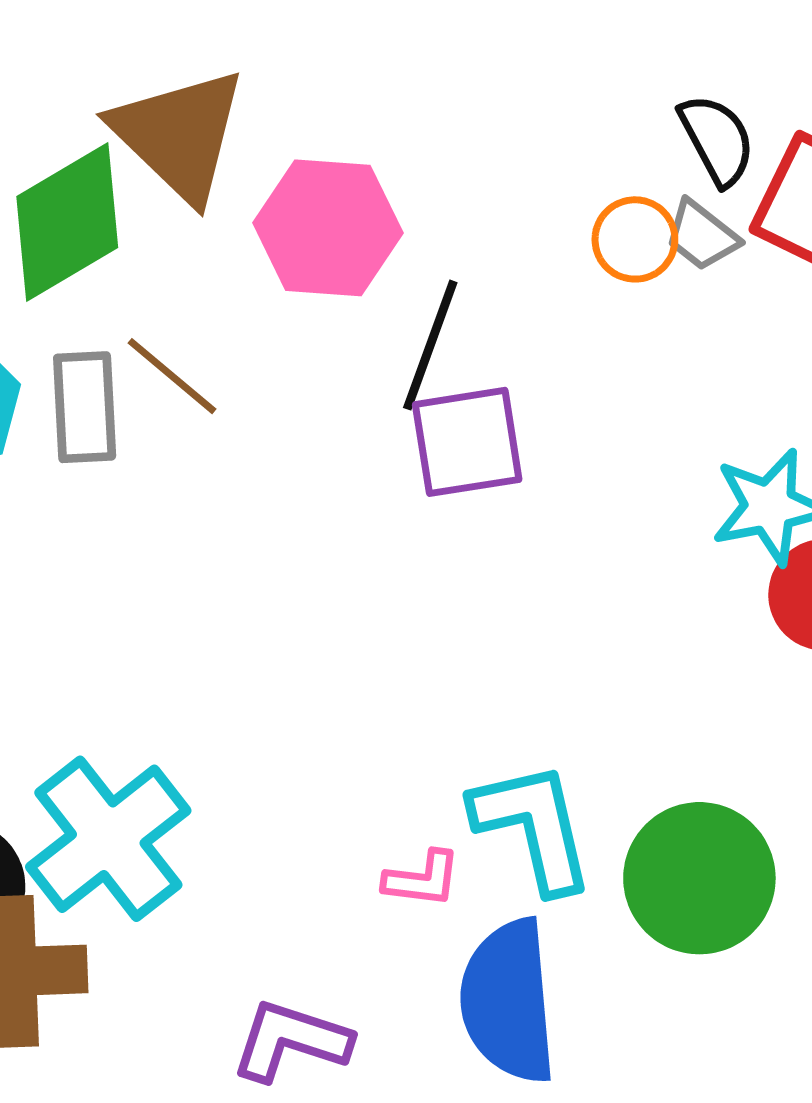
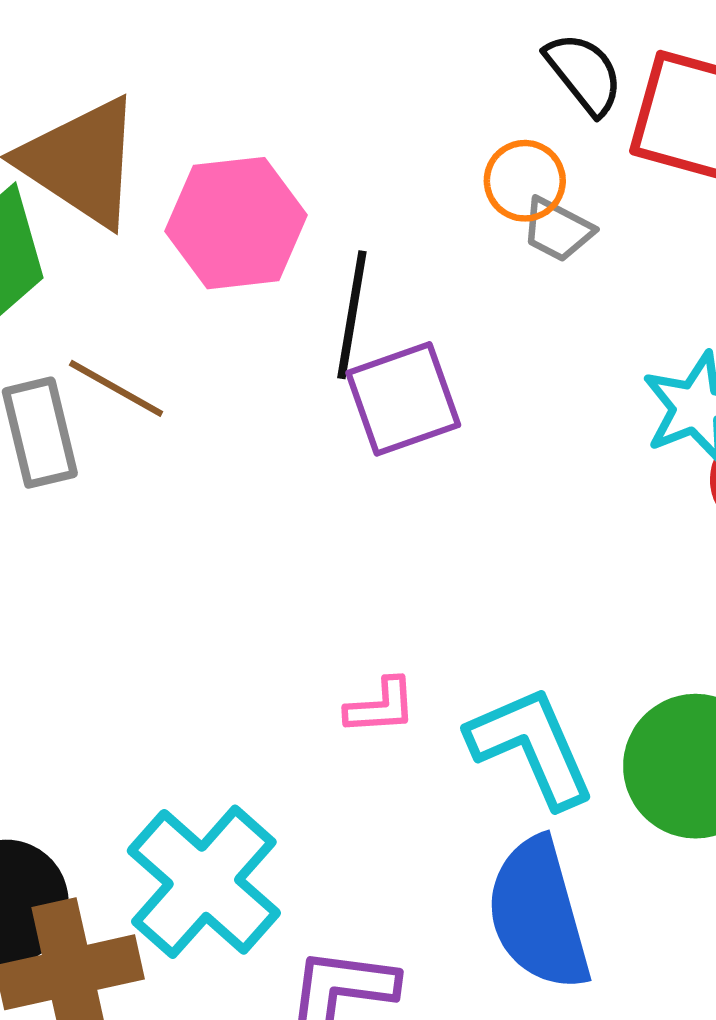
gray trapezoid: (702, 235) -> (557, 230), moved
cyan cross: (108, 839) -> (204, 882), moved
pink L-shape: (422, 879) -> (381, 706), moved

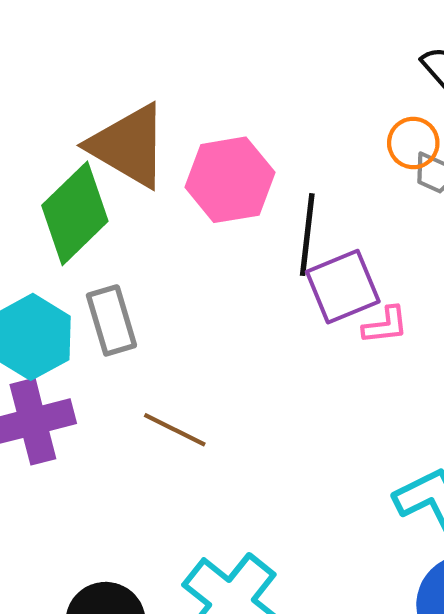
brown line: (116, 388) -> (175, 430), moved
pink L-shape: (381, 706) -> (385, 325), moved

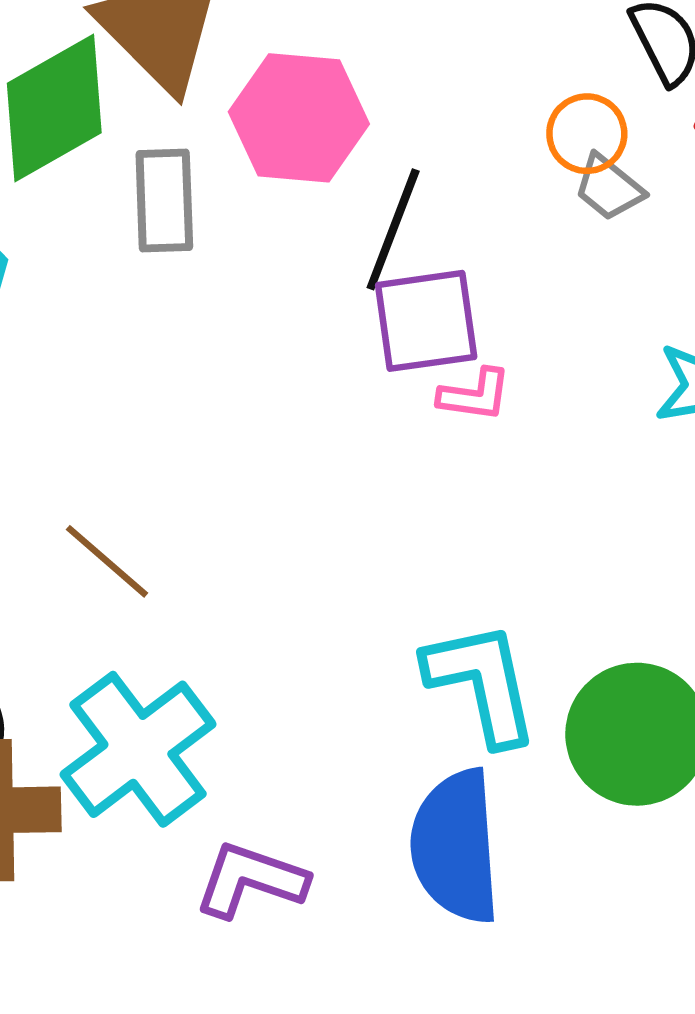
gray rectangle: (111, 320) -> (164, 201), moved
brown line: (175, 430) -> (107, 561), moved

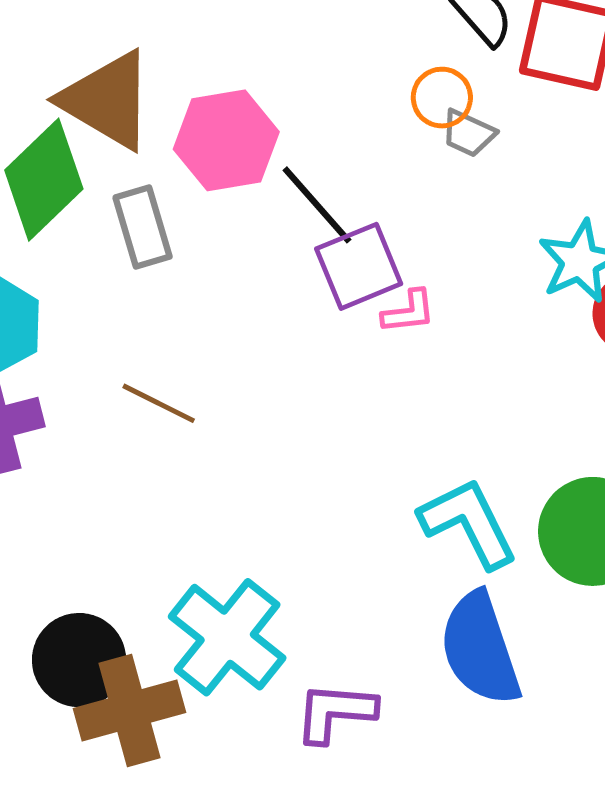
black line: (393, 229) -> (317, 205), turned -48
brown line: (107, 561) -> (159, 403), moved

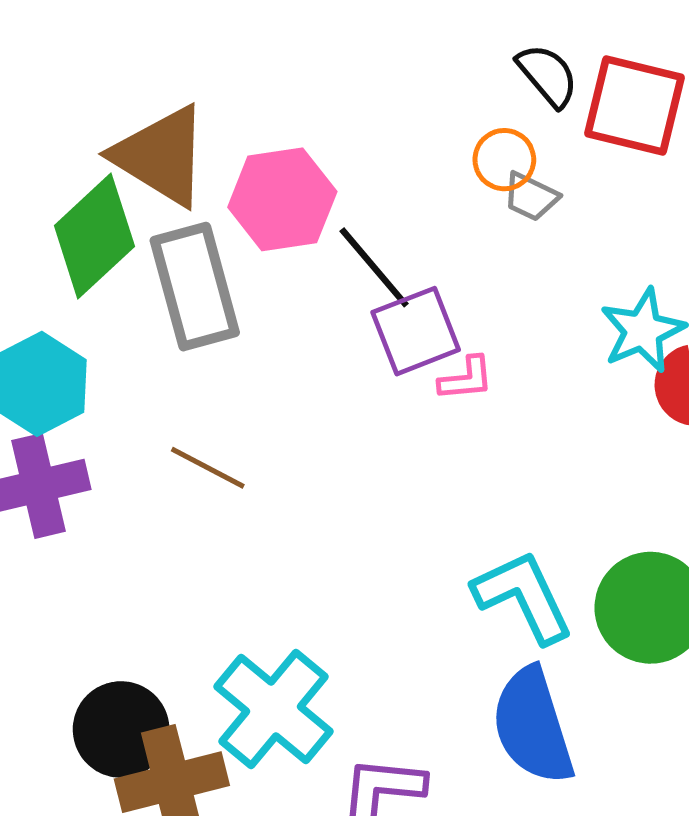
gray rectangle: (143, 227) -> (195, 287), size x1.5

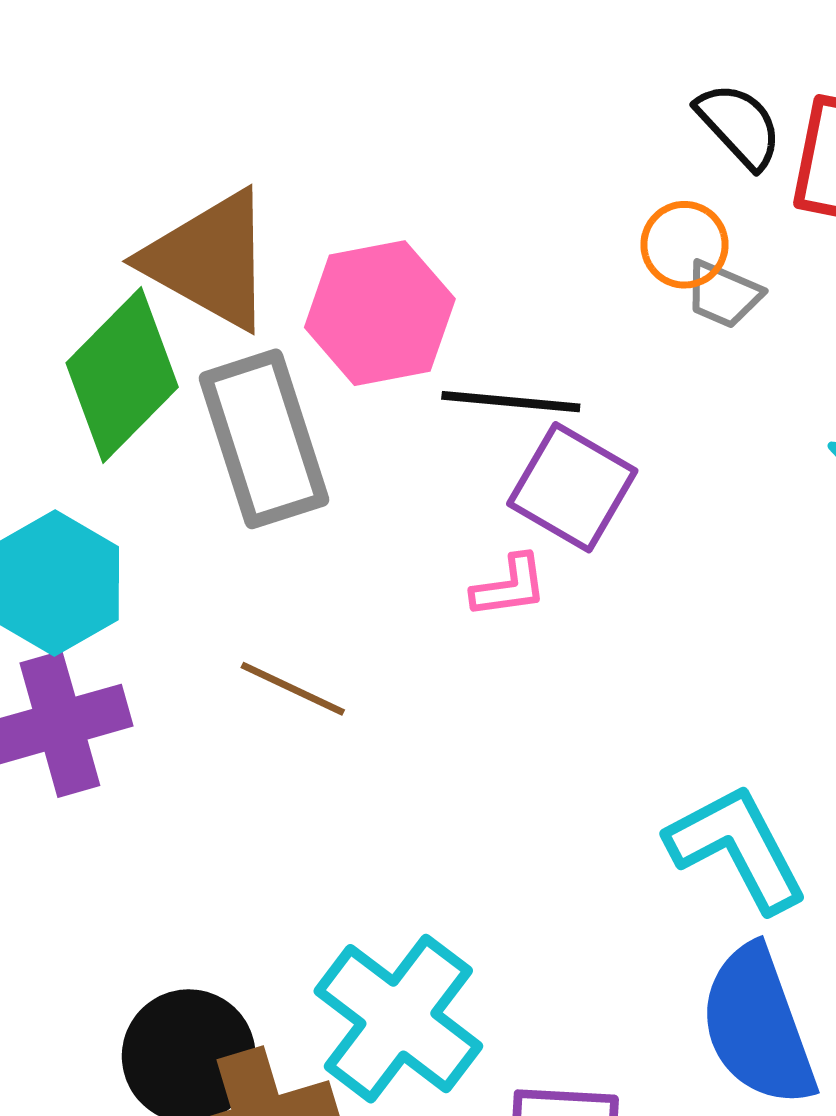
black line: (374, 267) -> (511, 402), turned -42
purple square: (416, 331) -> (572, 487), turned -36
pink L-shape: (466, 379) -> (509, 586), moved

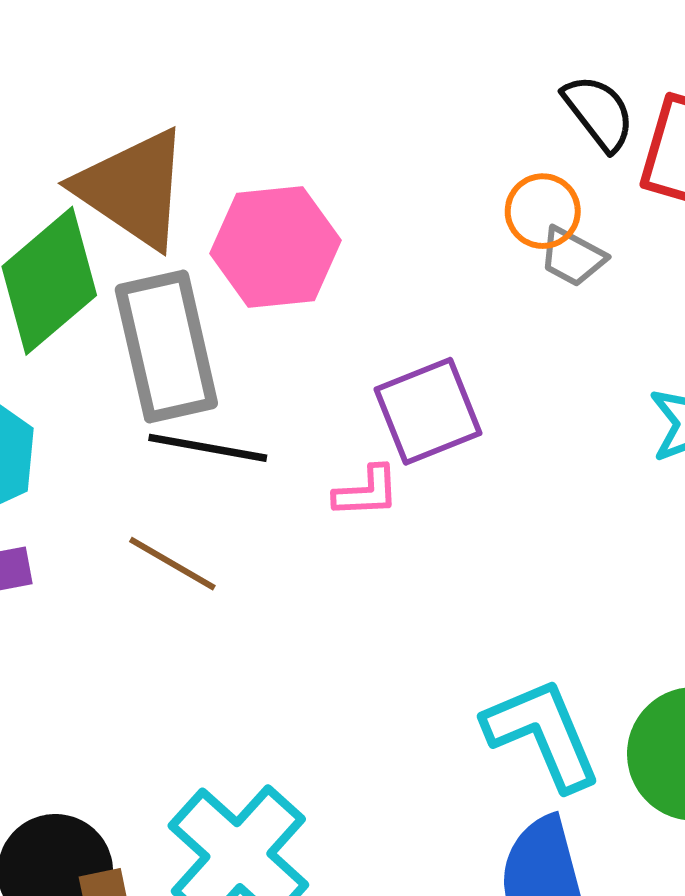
black line: (511, 402) -> (208, 448), moved
purple square: (572, 487) -> (428, 411), turned 33

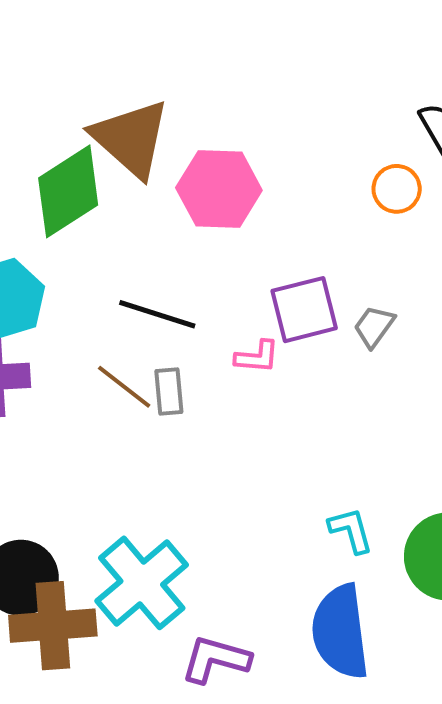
gray trapezoid: (572, 257) -> (374, 326), moved, turned 90
gray rectangle: (166, 347) -> (169, 392), moved, size x0.5
cyan L-shape: (542, 734) -> (351, 530), size x0.6

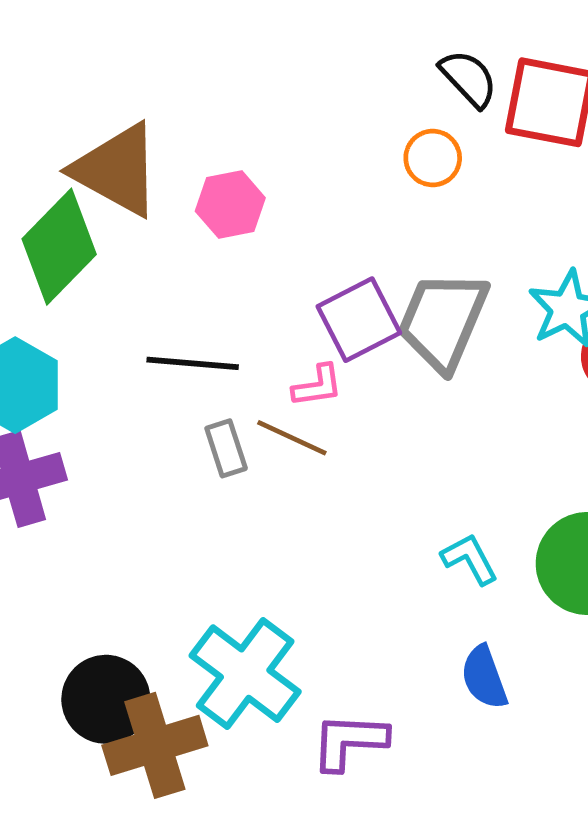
pink hexagon: (219, 189) -> (230, 205), size x0.7
gray trapezoid: (374, 326) -> (443, 321), size x2.0
brown line: (124, 387) -> (292, 438), moved
blue semicircle: (340, 632) -> (484, 677), size x0.6

